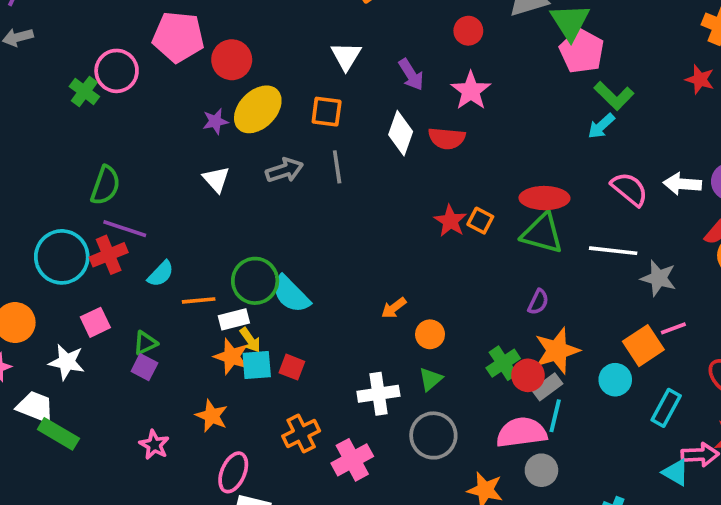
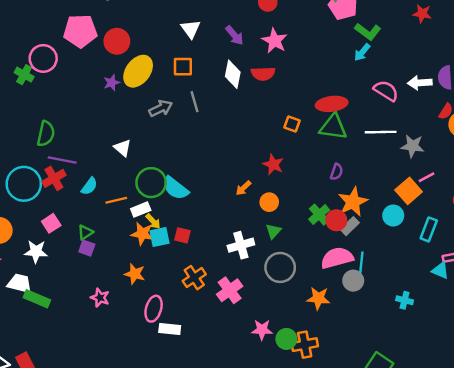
white triangle: (216, 179) -> (123, 148), moved
red star: (450, 221) -> (273, 164), moved
cyan line: (555, 416) -> (361, 262), moved

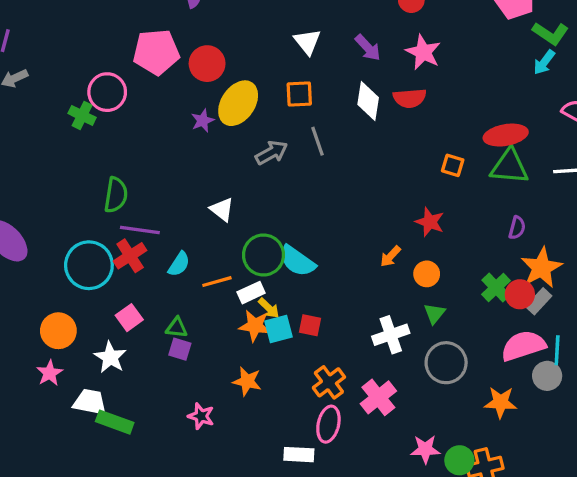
green triangle: (85, 232) -> (177, 328), turned 42
white star: (36, 252) -> (110, 357), turned 30
pink ellipse: (154, 309) -> (328, 424), moved

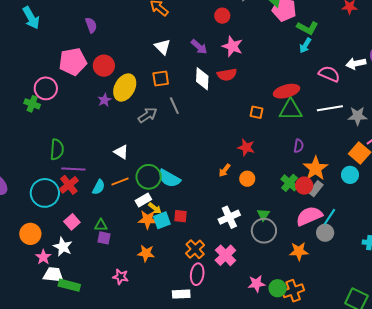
orange line: (217, 282) -> (120, 182), moved
green triangle: (434, 313) -> (263, 215), moved
cyan line: (557, 350) -> (330, 217), turned 36
pink star: (50, 373) -> (43, 257), moved

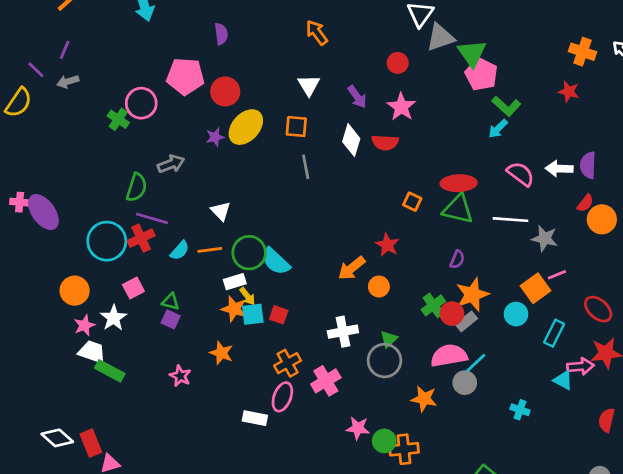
gray arrow: (148, 115) -> (171, 164), moved
orange arrow: (225, 170) -> (352, 268), size x1.5

